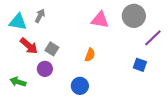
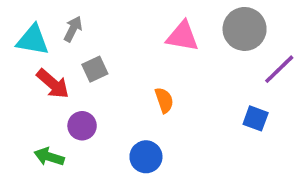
gray square: (52, 49) -> (95, 69), moved, turned 32
orange semicircle: (90, 55) -> (164, 100), turned -40
green arrow: (18, 82) -> (49, 157), moved

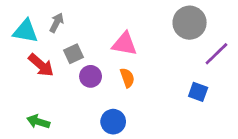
pink triangle: (182, 36) -> (124, 44), moved
purple circle: (82, 126) -> (91, 76), moved

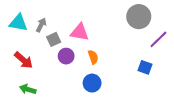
gray arrow: (57, 23) -> (41, 25), moved
pink triangle: (124, 44) -> (80, 32), moved
red arrow: (41, 65) -> (24, 60), moved
blue circle: (113, 122) -> (92, 83), moved

